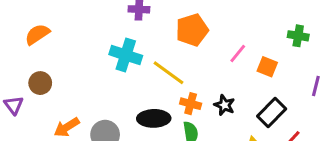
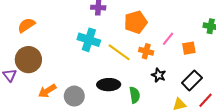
orange square: (267, 67) -> (189, 48), turned -32
brown circle: (40, 83) -> (28, 60), size x1.6
orange cross: (191, 104) -> (146, 51), moved

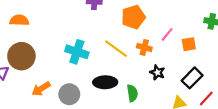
orange semicircle: (26, 25) -> (19, 20), turned 36
cyan cross: (89, 40) -> (77, 52), moved

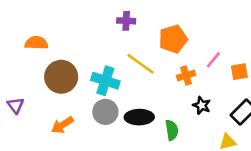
orange cross: (144, 47) -> (186, 75), turned -32
yellow line: (116, 49) -> (141, 64), moved
brown circle: (21, 56) -> (61, 77), moved
gray circle: (69, 94) -> (105, 112), moved

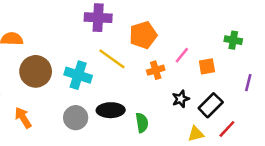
purple cross: (126, 21) -> (98, 18), size x1.5
black star: (202, 105) -> (181, 99), moved, turned 30
gray circle: (105, 112) -> (76, 118), moved
orange arrow: (62, 125) -> (23, 118), moved, turned 90

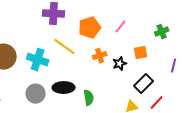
green cross: (233, 40) -> (162, 32), turned -32
pink line: (182, 55) -> (121, 27), moved
black star: (181, 99) -> (120, 64), moved

